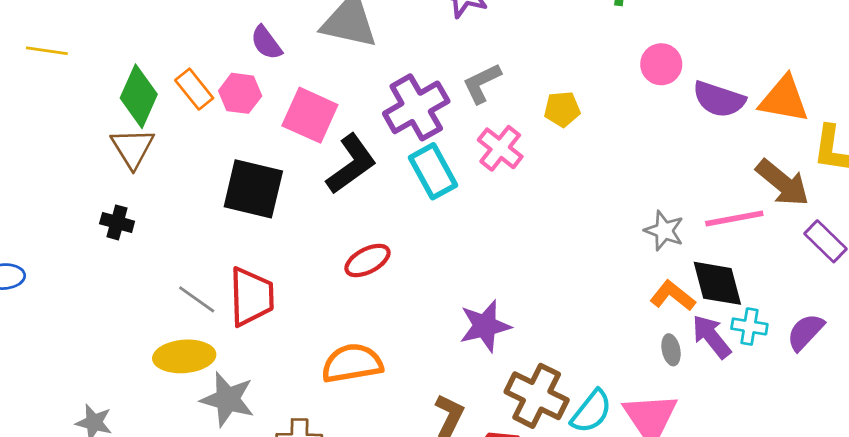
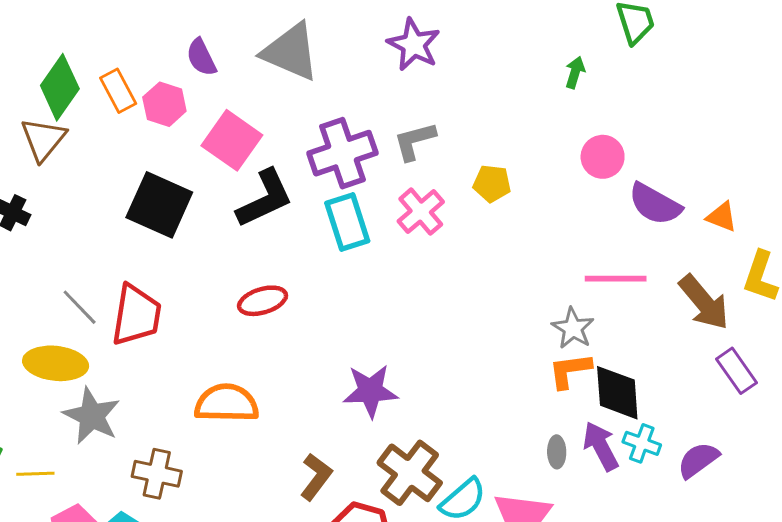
orange triangle: (784, 99) -> (722, 217), size x0.6
pink line: (734, 218) -> (616, 279), moved
orange L-shape: (673, 296) -> (570, 371), moved, turned -57

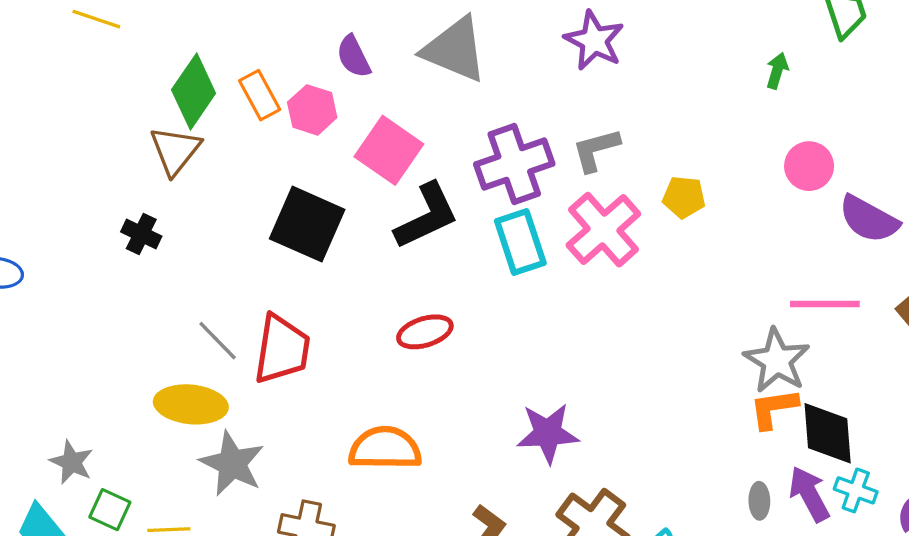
pink cross: (421, 212) -> (603, 230), size x1.4
gray star: (573, 328) -> (777, 361), size x1.4

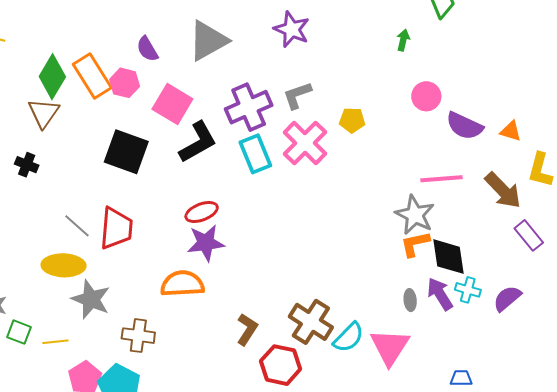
gray triangle: (455, 50) -> (208, 41), turned -48
orange rectangle: (260, 95) -> (92, 76), size x1.5
purple star: (548, 433) -> (206, 243), moved

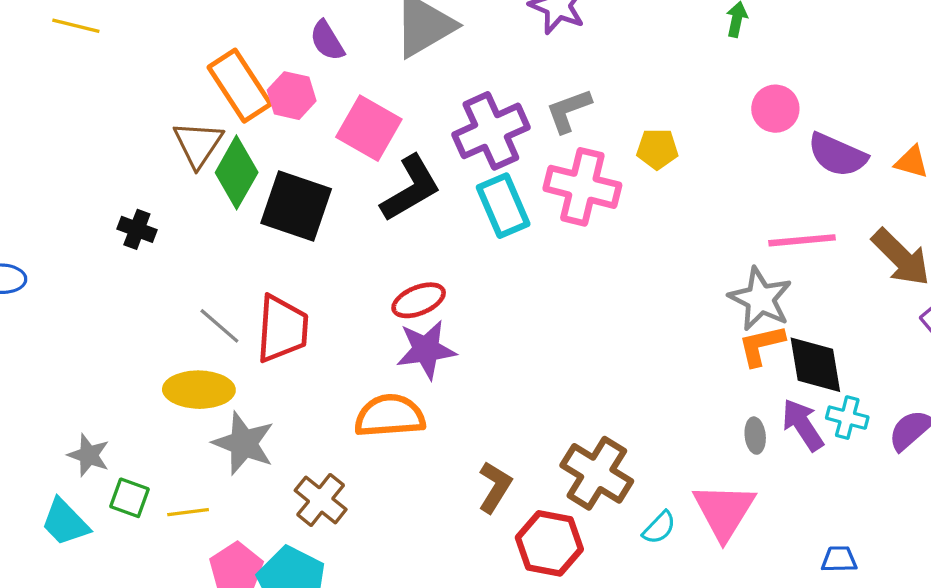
green diamond: (52, 77) -> (237, 172), moved
brown triangle: (44, 113) -> (198, 144), moved
pink cross: (305, 143) -> (582, 187), turned -30
brown cross: (138, 336) -> (321, 500), turned 32
cyan semicircle: (349, 337) -> (659, 528), moved, size x0.7

